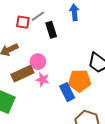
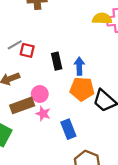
blue arrow: (74, 12) -> (79, 66), moved
gray line: (38, 16) -> (15, 45), moved
orange pentagon: (80, 81) -> (82, 89), moved

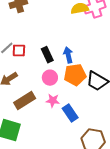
pink circle: (40, 94) -> (50, 78), moved
pink star: (43, 114) -> (53, 101), moved

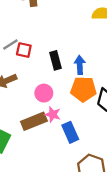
pink circle: (50, 78) -> (44, 93), moved
brown rectangle: (25, 100) -> (34, 121), moved

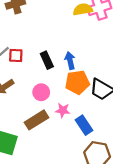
pink star: (53, 114) -> (63, 110), moved
blue rectangle: (70, 132) -> (84, 125), moved

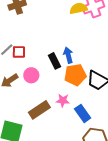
black rectangle: (47, 60) -> (54, 61), moved
pink circle: (41, 92) -> (31, 75), moved

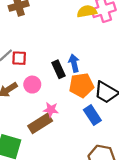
pink star: (63, 101) -> (51, 110), moved
blue rectangle: (83, 113) -> (92, 115), moved

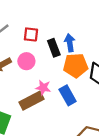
red square: (19, 58) -> (31, 34), moved
blue rectangle: (92, 115) -> (68, 95), moved

